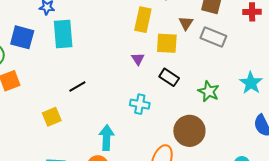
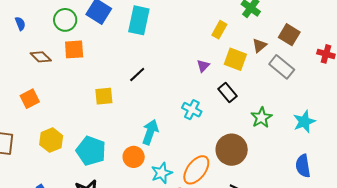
yellow rectangle: (143, 20) -> (219, 30), size x0.7
black line: (77, 86) -> (137, 75), turned -30

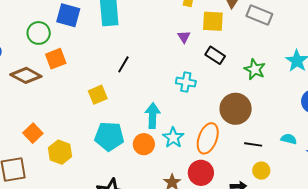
brown diamond: (41, 57) -> (26, 75), size x1.4
orange square: (30, 99) -> (33, 133), moved
cyan pentagon: (91, 151) -> (109, 136), moved
cyan star: (162, 173) -> (173, 138), moved

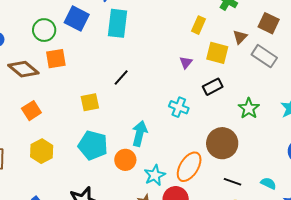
black rectangle: (215, 55) -> (213, 87), turned -72
orange square: (33, 133) -> (31, 111), moved
cyan star: (173, 138) -> (155, 175), moved

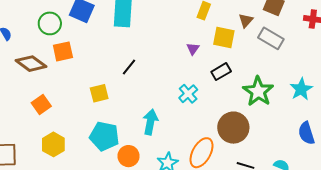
cyan cross: (179, 107) -> (188, 94), turned 30
green star: (249, 108) -> (258, 91), size x1.4
orange circle: (125, 160) -> (129, 156), moved

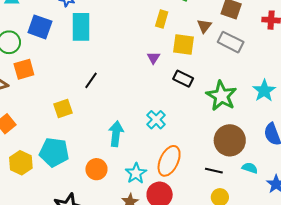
black rectangle: (221, 72) -> (183, 79), turned 60
cyan cross: (188, 94) -> (156, 120), moved
brown circle: (233, 128) -> (230, 140), moved
cyan pentagon: (104, 136) -> (54, 152), moved

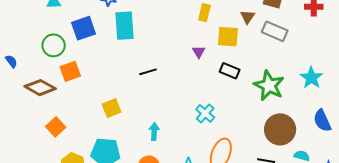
blue square: (40, 27) -> (83, 28), turned -35
black line: (91, 80) -> (148, 72), moved, turned 42
cyan arrow: (116, 134) -> (154, 132), moved, size x0.7

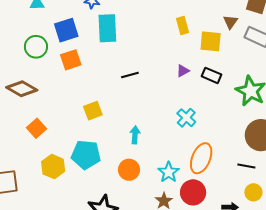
yellow rectangle: (204, 13) -> (183, 26), moved, turned -30
purple triangle: (199, 52) -> (183, 71), moved, turned 32
orange square: (70, 71) -> (71, 60), moved

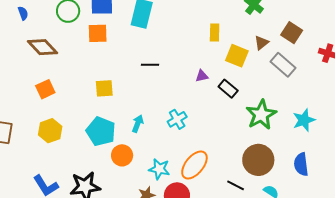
cyan cross: (186, 118) -> (177, 119), moved
cyan pentagon: (86, 155) -> (101, 131), moved
cyan star: (169, 172) -> (159, 169), turned 30

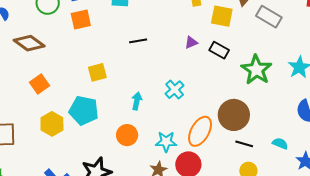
cyan pentagon: (101, 131) -> (84, 111), moved
brown circle: (258, 160) -> (234, 115), moved

